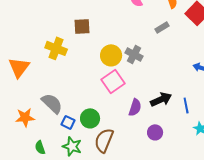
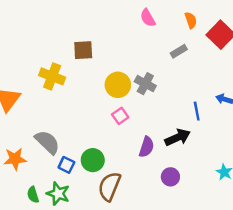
pink square: (113, 81) -> (120, 116), size x0.6
blue line: (186, 105) -> (197, 111), moved
green star: (72, 146) -> (58, 194), moved

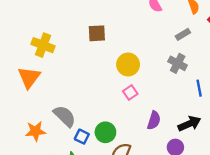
yellow cross: (52, 76) -> (43, 45), moved
gray cross: (145, 84) -> (178, 63), moved
black arrow: (178, 137) -> (189, 124), moved

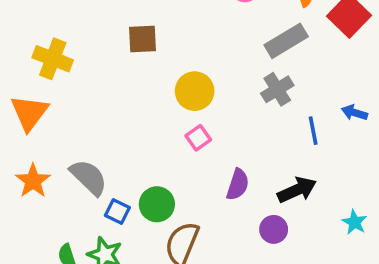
gray rectangle: (183, 34) -> (286, 41), size x1.6
gray cross: (178, 63) -> (277, 89), turned 30
orange star: (36, 131) -> (33, 181), moved, turned -30

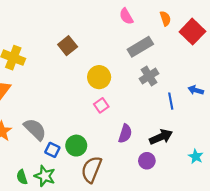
brown square: (143, 39) -> (68, 46), turned -36
gray rectangle: (286, 41) -> (140, 47), moved

